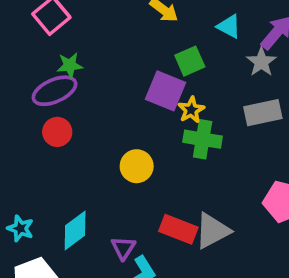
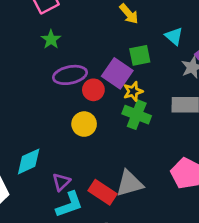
green star: (70, 65) -> (51, 39), turned 30
purple ellipse: (54, 91) -> (70, 75), moved
red circle: (57, 132) -> (93, 90), moved
red rectangle: (178, 229) -> (102, 192), moved

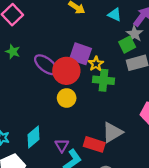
green star: (51, 39) -> (13, 52), moved
green square: (140, 55) -> (127, 45), moved
purple ellipse: (70, 75) -> (46, 65), turned 65
red circle: (93, 90) -> (66, 71), size x1.6

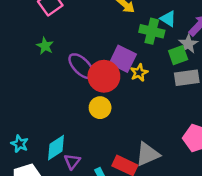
green cross: (103, 80) -> (152, 31), moved
purple triangle: (62, 145) -> (72, 161), moved

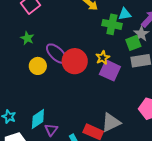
cyan triangle: (168, 19) -> (125, 14), turned -40
purple square: (123, 59) -> (110, 70), moved
yellow circle: (100, 108) -> (38, 66), moved

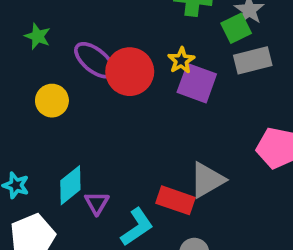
yellow circle: (38, 66) -> (52, 101), moved

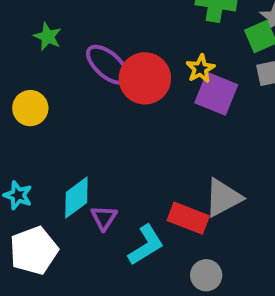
yellow circle: (52, 101) -> (30, 108), moved

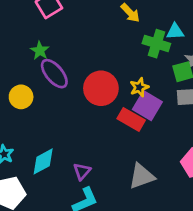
purple ellipse: (108, 65) -> (54, 74), moved
purple triangle: (104, 218) -> (82, 171), moved
red rectangle: (188, 218) -> (131, 119), moved

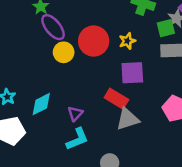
yellow circle: (21, 97) -> (64, 52), moved
purple square: (147, 106) -> (132, 73), moved, turned -35
red rectangle: (131, 119) -> (116, 99), moved

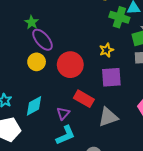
red circle: (94, 41) -> (70, 65), moved
yellow circle: (64, 52) -> (37, 62), moved
red rectangle: (116, 99) -> (84, 99), moved

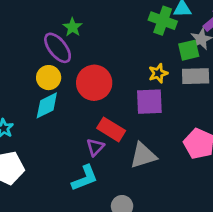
green star: (32, 22) -> (73, 27), moved
yellow star: (106, 50) -> (158, 73), moved
cyan diamond: (34, 106) -> (47, 105), moved
purple triangle: (63, 113) -> (95, 147), moved

